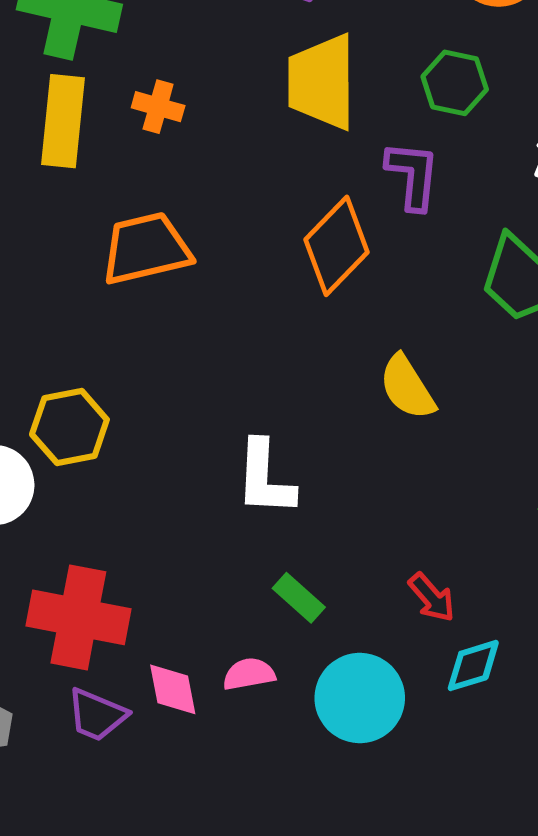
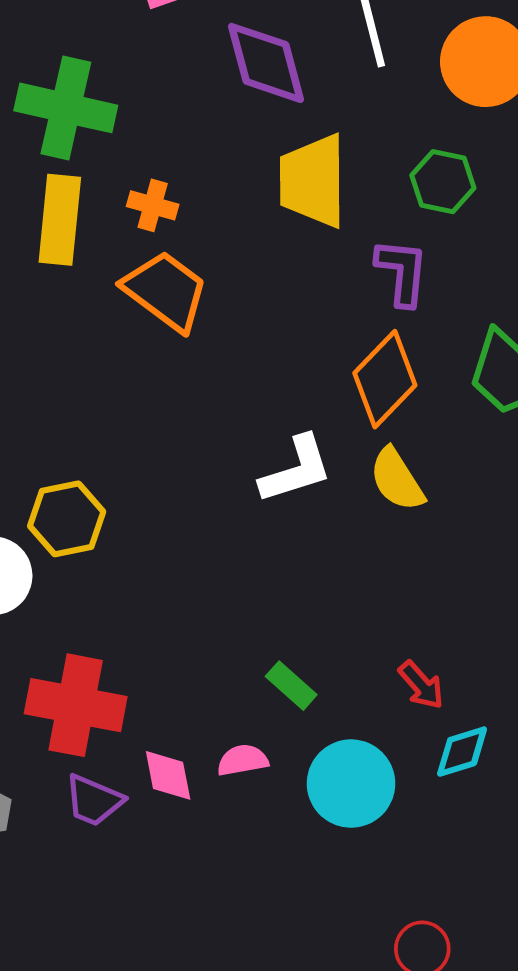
orange diamond: (337, 246) -> (385, 379), moved
orange trapezoid: (146, 249) -> (166, 291), moved, turned 50
white L-shape: (265, 478) -> (296, 470), moved, turned -110

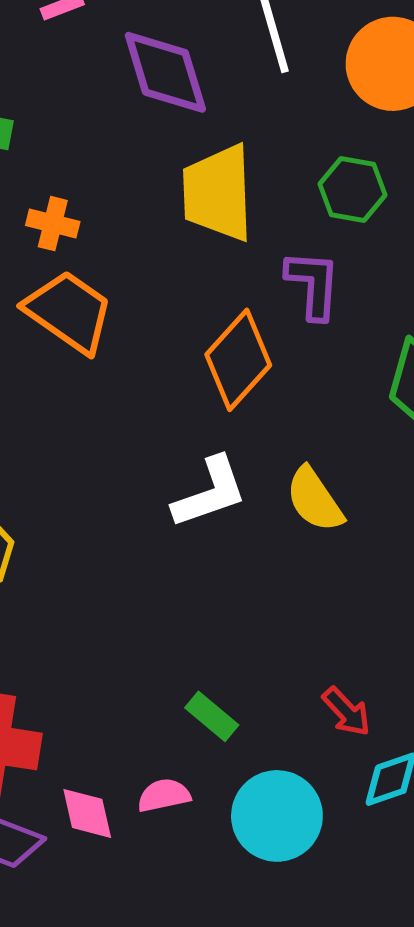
orange diamond: (385, 379) -> (238, 360), moved

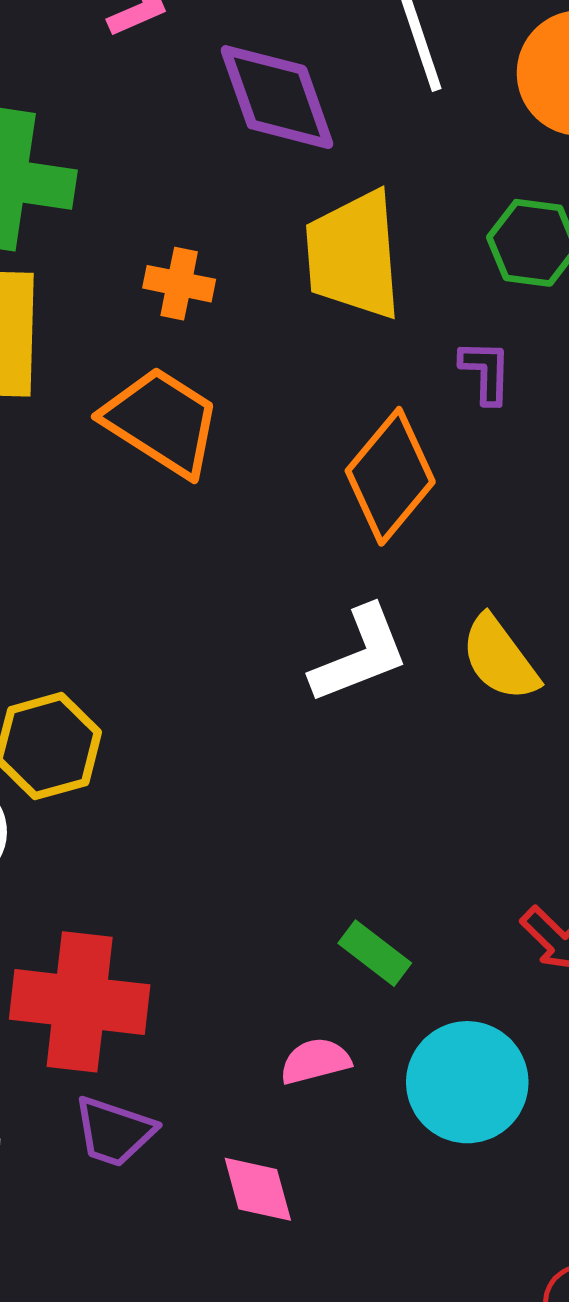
orange cross: (53, 224) -> (179, 284), moved
purple L-shape: (313, 285) -> (486, 372), size x0.7
pink diamond: (87, 813) -> (258, 1189), moved

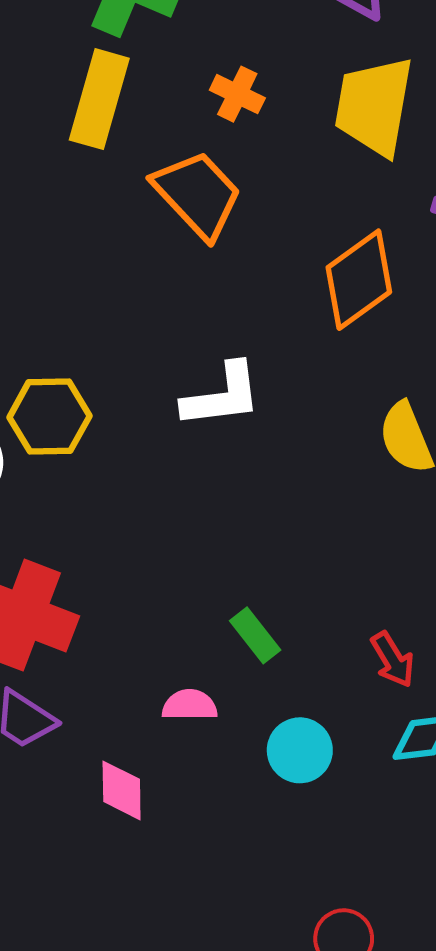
white L-shape: (360, 655) -> (222, 396), moved
cyan circle: (467, 1082) -> (300, 750), size x0.7

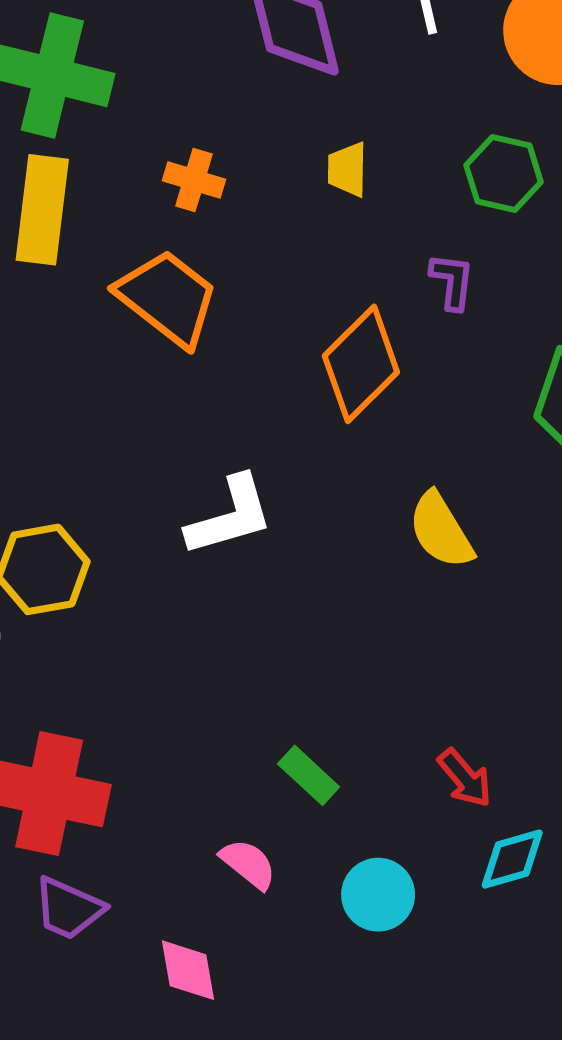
yellow trapezoid: (374, 106) -> (347, 169), size x0.5
pink semicircle: (190, 705) -> (248, 864), turned 48

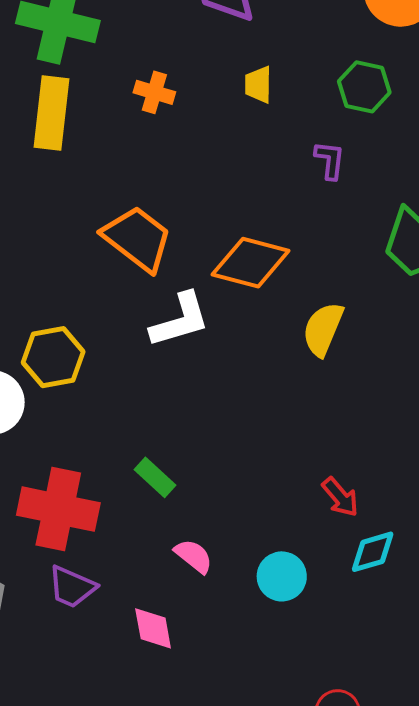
orange trapezoid: (168, 298) -> (137, 238), moved
orange diamond: (361, 364) -> (251, 263), moved, turned 60
yellow semicircle: (441, 530) -> (323, 329), turned 54
green rectangle: (309, 775) -> (155, 477), moved

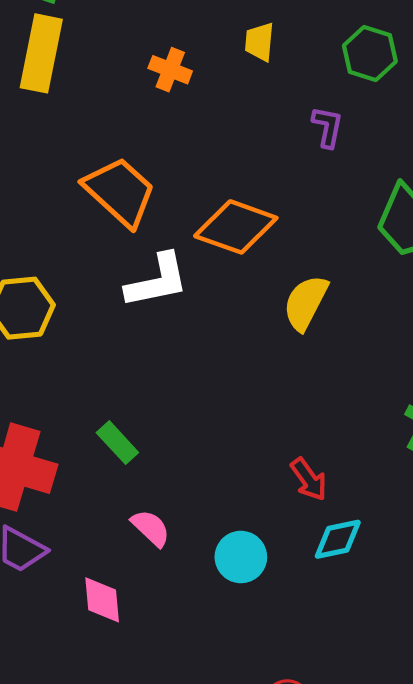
orange cross: (154, 92) -> (170, 70), moved

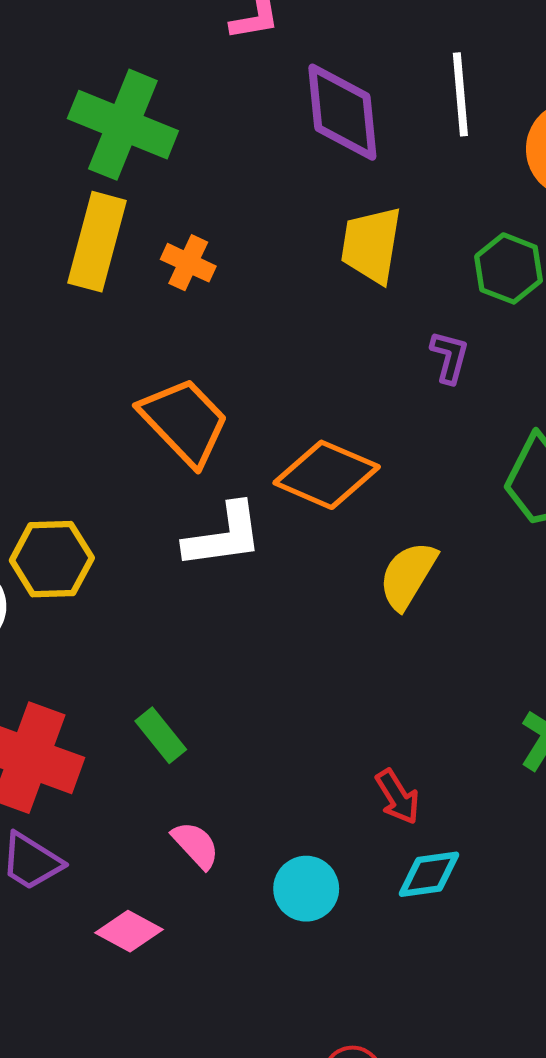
yellow trapezoid: (260, 42) -> (371, 245), size x1.6
orange cross: (170, 70) -> (188, 263), moved
pink diamond: (102, 600) -> (129, 931), turned -60

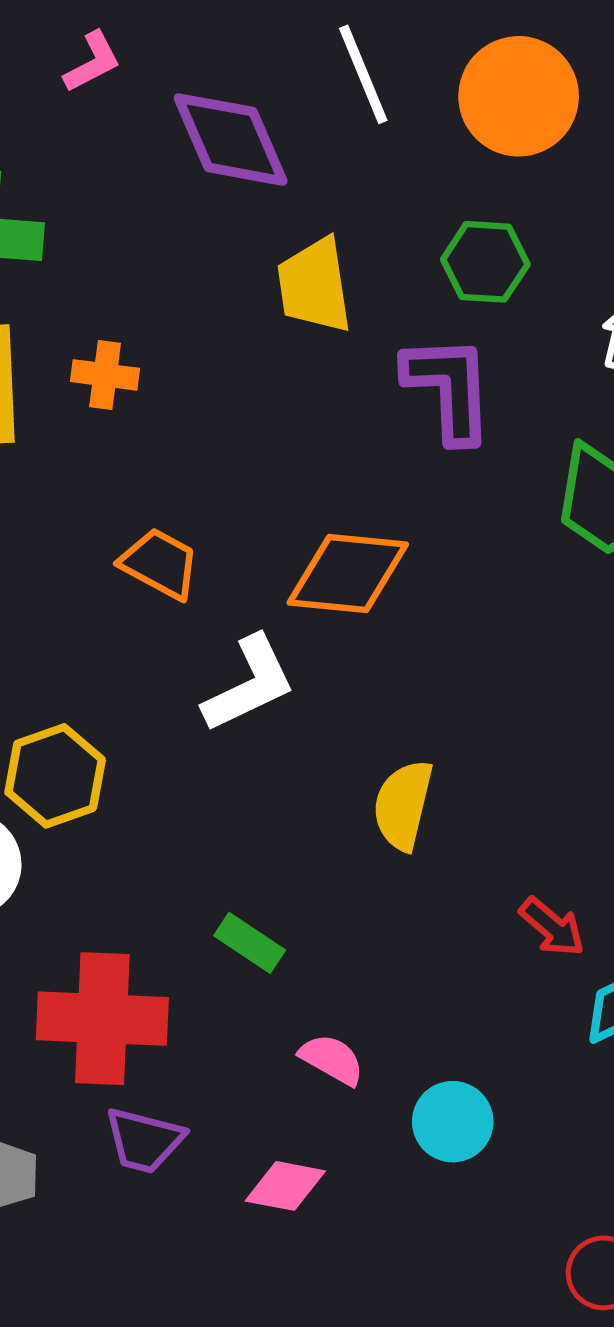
purple L-shape: (450, 357) -> (449, 388), size x1.8
orange trapezoid: (184, 421) -> (160, 564), size x0.7
yellow semicircle: (408, 575) -> (403, 805), moved
cyan circle: (306, 889) -> (453, 1122), moved

